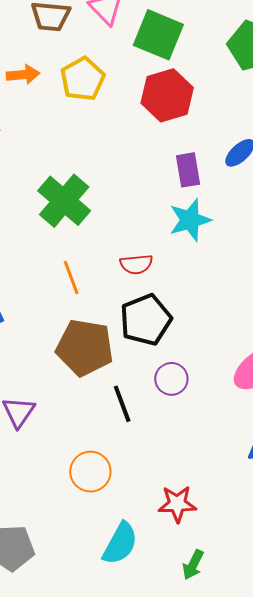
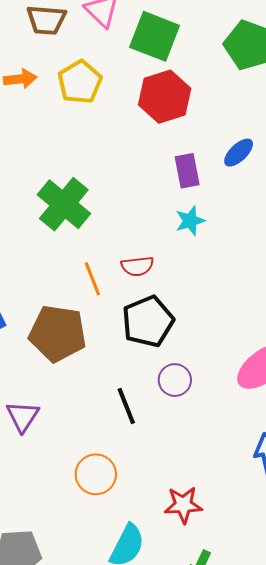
cyan star: (190, 220) -> (190, 221), size x0.7
orange line: (71, 277) -> (92, 279), moved
brown pentagon: (85, 348) -> (58, 333), moved

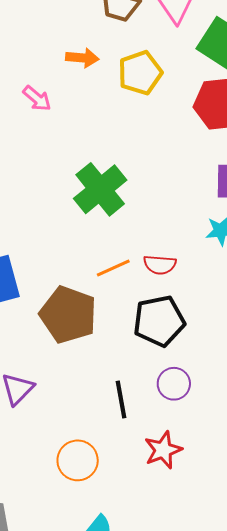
orange line: (92, 279) -> (113, 268), turned 76
red star: (183, 505) -> (163, 450), moved, turned -30

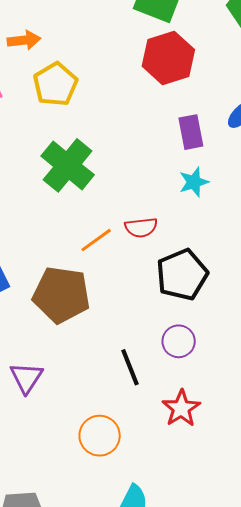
yellow pentagon: (140, 73) -> (55, 84), moved
black pentagon: (159, 321) -> (182, 275), moved

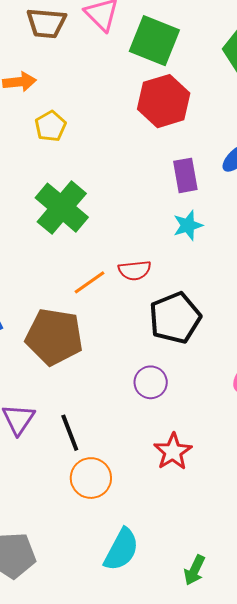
yellow pentagon: (55, 84) -> (50, 126), size x0.7
purple circle: (179, 341) -> (151, 382), moved
black line: (130, 367) -> (70, 433), moved

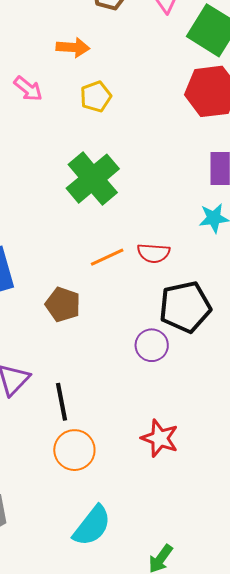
brown pentagon: (54, 337) -> (63, 305), size x0.6
purple circle: (151, 382) -> (152, 345), moved
red star: (173, 452) -> (160, 438), turned -30

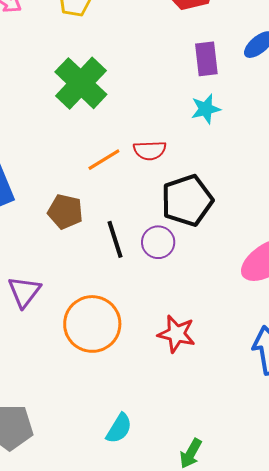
black line: (62, 402) -> (115, 239), moved
orange circle: (74, 450) -> (92, 324), moved, size x1.4
cyan semicircle: (92, 526) -> (119, 428), size x0.7

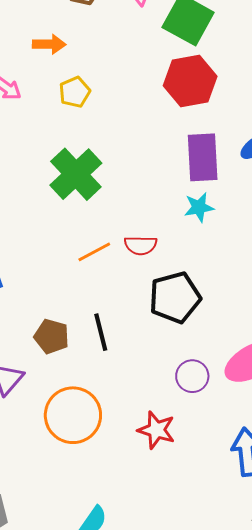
purple rectangle: (206, 59) -> (203, 157), size x1.4
brown pentagon: (65, 212) -> (52, 336), moved
purple circle: (158, 242) -> (192, 376), moved

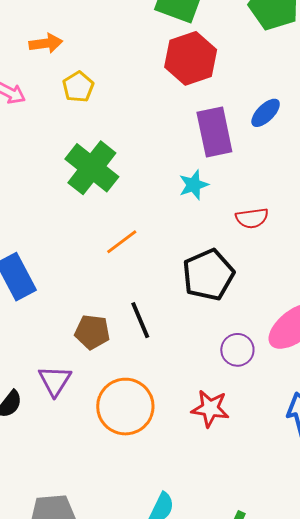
cyan star: (199, 207) -> (194, 185), moved
red semicircle: (141, 245) -> (252, 218), moved

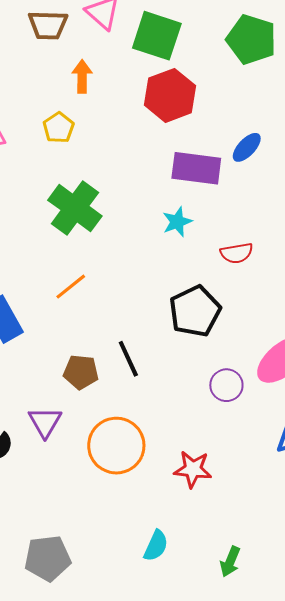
orange arrow: (46, 43) -> (82, 76), moved, turned -80
purple rectangle: (214, 132) -> (196, 168), turned -69
orange line: (122, 242) -> (71, 287), moved
red star: (210, 408) -> (193, 469), moved

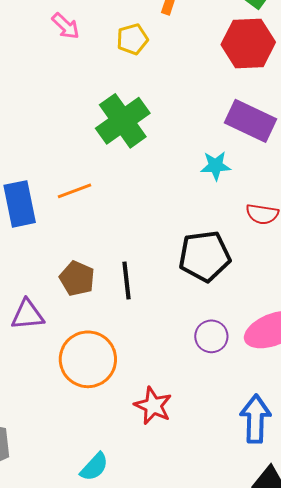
orange line: (71, 287) -> (75, 191), moved
purple triangle: (45, 422) -> (27, 315), turned 36

